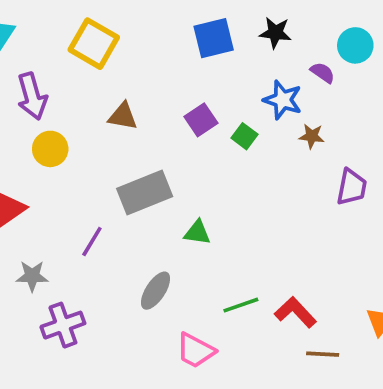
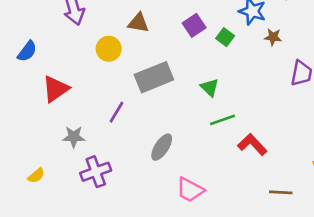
yellow circle: (50, 149) -> (109, 49), moved
green triangle: (197, 232) -> (210, 88), moved, turned 36
green line: (241, 305) -> (223, 120), moved
red L-shape: (295, 312) -> (252, 144), moved

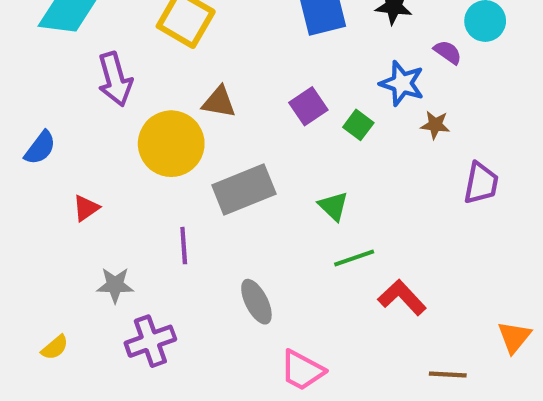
yellow circle: (109, 49) -> (171, 144), size x1.6
red triangle: (56, 89) -> (86, 208), size x0.6
purple line: (116, 112) -> (184, 246), turned -35
gray ellipse: (162, 147) -> (256, 302), turned -60

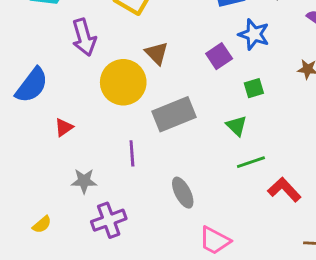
blue star: (402, 83) -> (254, 34), moved
brown triangle: (219, 102) -> (157, 53), turned 35
green square: (358, 125) -> (254, 88), moved, turned 36
blue semicircle: (40, 148) -> (32, 85), size x1.5

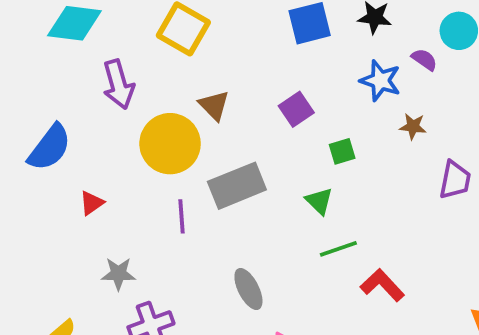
blue star: (254, 34) -> (380, 81), moved
purple line: (132, 153) -> (182, 216), moved

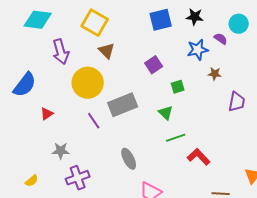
blue star: (380, 81) -> (198, 50), turned -30
brown triangle: (214, 105) -> (107, 51), moved
purple line: (182, 216) -> (94, 121), turned -30

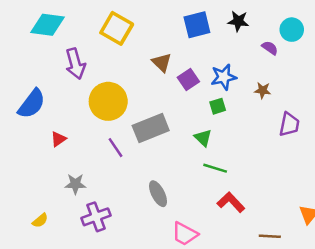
blue star: (198, 50) -> (224, 77), moved
brown triangle: (107, 51) -> (162, 62), moved
green line: (176, 138) -> (215, 168), turned 36
red L-shape: (199, 157) -> (231, 202), moved

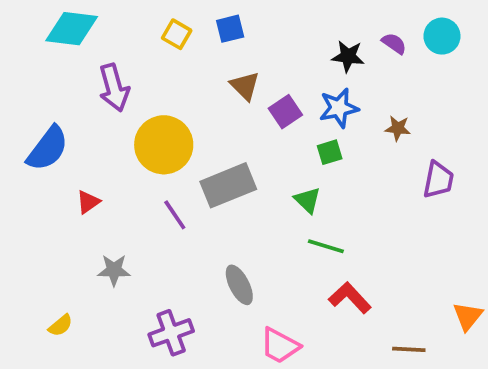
black star: (238, 21) -> (348, 56), moved
blue square: (197, 25) -> (230, 29), moved, size x0.7
yellow square: (117, 28) -> (177, 34), size x0.6
purple semicircle: (270, 48) -> (394, 43), moved
purple cross: (96, 217) -> (171, 333), moved

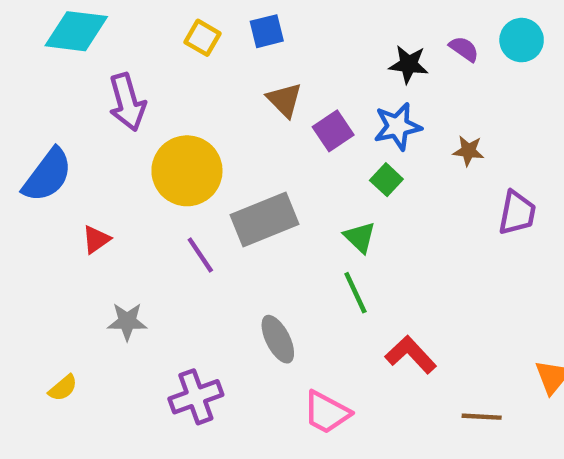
green square: (330, 152) -> (386, 180), turned -30
green line: (326, 246) -> (355, 293), moved, turned 48

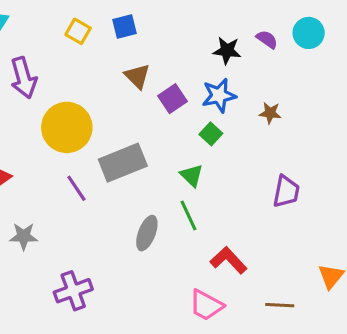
purple trapezoid: (517, 213) -> (286, 191), moved
gray ellipse: (278, 339) -> (147, 233), moved, turned 48
pink trapezoid: (327, 412) -> (206, 305), moved

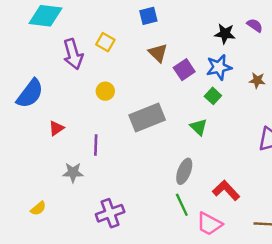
yellow square: (78, 31) -> (105, 42), moved
yellow circle: (67, 127) -> (105, 91), size x0.5
purple line: (76, 188) -> (96, 145), moved, turned 36
green line: (189, 215) -> (182, 205), moved
gray ellipse: (147, 233) -> (184, 171), moved

